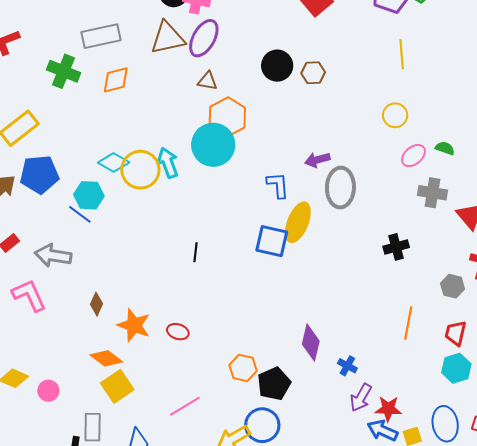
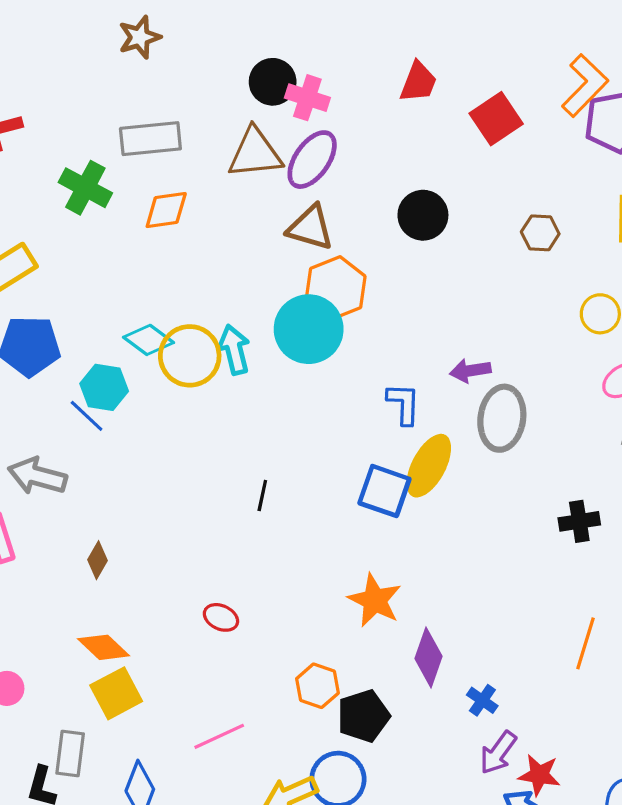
brown hexagon: (313, 73) -> (540, 233), moved
brown triangle: (207, 81) -> (310, 228), size x1.5
orange star: (134, 325) -> (375, 600), moved

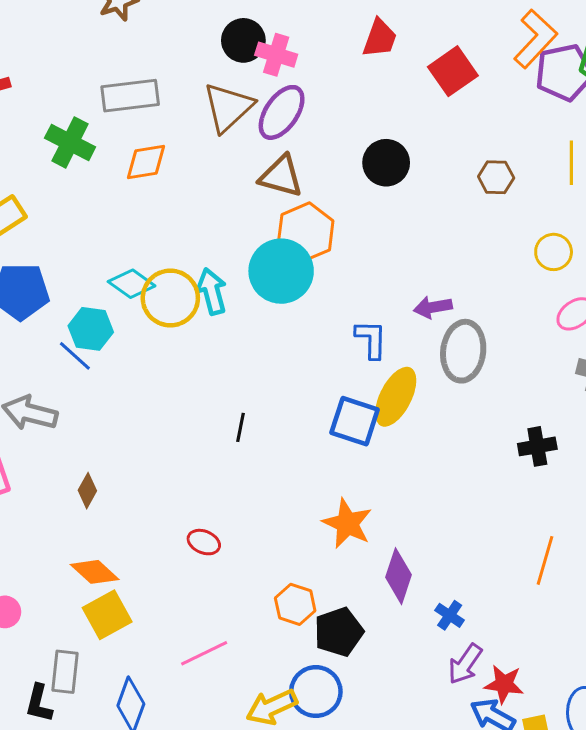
brown triangle: (255, 153) -> (228, 107), turned -36

